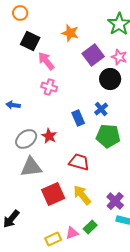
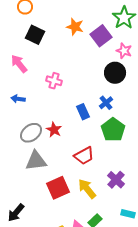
purple square: (93, 55) -> (101, 36), moved
pink arrow: (46, 61) -> (19, 64), moved
green pentagon: (108, 136) -> (113, 130), turned 30
red trapezoid: (79, 162) -> (84, 156), turned 135
purple cross: (115, 201) -> (116, 180), moved

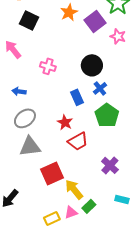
orange star: (75, 27) -> (69, 12), turned 30
black circle: (115, 73) -> (92, 65), moved
blue arrow: (18, 99) -> (19, 91), moved
red star: (54, 130) -> (65, 122), moved
yellow arrow: (87, 189) -> (74, 189), moved

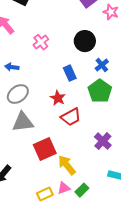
pink cross: (48, 66) -> (41, 42), turned 35
blue cross: (100, 88) -> (102, 65), moved
green rectangle: (89, 206) -> (82, 190), moved

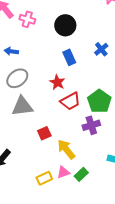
black circle: (85, 41) -> (65, 25), moved
pink cross: (41, 42) -> (27, 19), moved, turned -35
green pentagon: (100, 91) -> (99, 101), moved
purple cross: (103, 141) -> (91, 125), moved, turned 30
red square: (45, 149) -> (44, 133), size x0.6

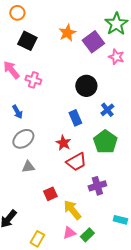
black circle: (65, 25) -> (86, 86), moved
blue arrow: (11, 51) -> (17, 112), turned -128
green pentagon: (99, 101) -> (105, 142), moved
gray triangle: (22, 106) -> (28, 167), size x0.6
yellow rectangle: (44, 178) -> (37, 239), moved, turned -35

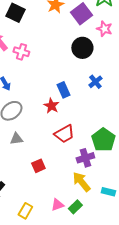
black circle: (86, 86) -> (82, 48), moved
green pentagon: (105, 142) -> (103, 140), moved
red star: (63, 143) -> (51, 106), moved
yellow arrow: (72, 210) -> (81, 182), moved

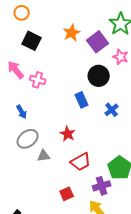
blue rectangle: (63, 90) -> (82, 100), moved
gray triangle: (16, 139) -> (44, 156), moved
red square: (38, 166) -> (67, 194), moved

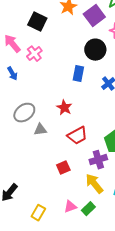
black square: (32, 41) -> (37, 22), moved
pink cross: (38, 80) -> (34, 54), turned 35
blue rectangle: (82, 100) -> (78, 74), turned 35
blue arrow: (22, 112) -> (12, 74), moved

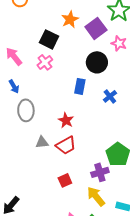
black square: (37, 22) -> (49, 39), moved
pink cross: (34, 54) -> (45, 62), moved
gray ellipse: (24, 113) -> (26, 110), moved, turned -55
red trapezoid: (77, 136) -> (66, 145), moved

